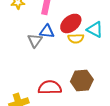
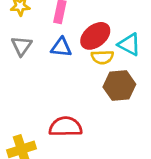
gray triangle: (35, 40) -> (22, 46), moved
brown hexagon: (82, 80) -> (119, 86), moved

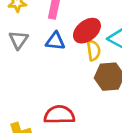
yellow semicircle: (102, 57) -> (94, 50), turned -96

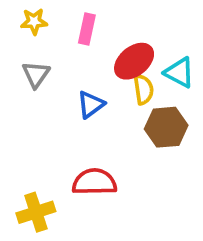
blue triangle: (55, 41) -> (91, 105), moved, turned -42

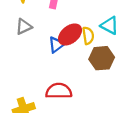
red ellipse: (134, 61) -> (70, 34), moved
gray triangle: (36, 74) -> (24, 27), turned 30

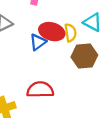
red ellipse: (70, 34) -> (52, 32), turned 55

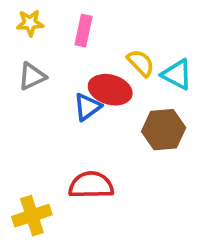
yellow semicircle: (70, 33) -> (141, 63), moved, turned -36

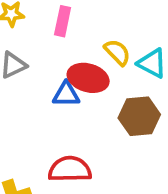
blue triangle: (87, 107) -> (66, 94), turned 36

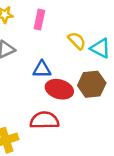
red ellipse: (88, 78) -> (59, 89), moved

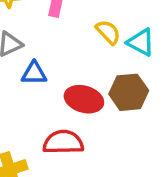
blue triangle: (42, 69) -> (34, 73), moved

